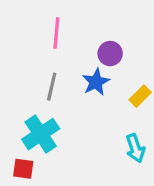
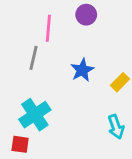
purple circle: (110, 54) -> (86, 15), moved
gray line: (52, 87) -> (34, 58), moved

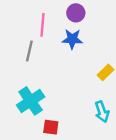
blue star: (82, 70) -> (72, 39), moved, turned 30
red square: (20, 144) -> (51, 127), moved

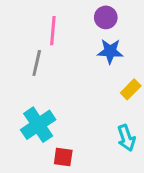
purple circle: (76, 13) -> (106, 17), moved
blue star: (72, 39) -> (110, 51), moved

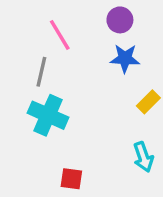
pink line: (53, 31) -> (60, 35), turned -36
cyan cross: (38, 125) -> (48, 115), moved, turned -32

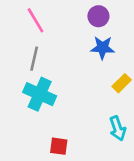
pink line: (60, 35) -> (35, 20), moved

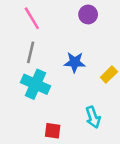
blue star: (103, 48) -> (75, 62), moved
cyan arrow: (118, 128) -> (93, 117), moved

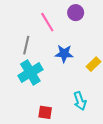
pink line: (32, 18) -> (47, 22), moved
cyan cross: (35, 84) -> (30, 73), turned 35

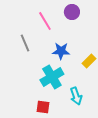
gray line: (26, 45) -> (25, 43), turned -36
cyan cross: (30, 73) -> (52, 77), moved

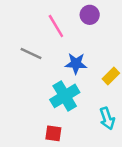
gray line: (25, 43) -> (31, 54), turned -42
cyan arrow: (76, 96) -> (107, 118), moved

